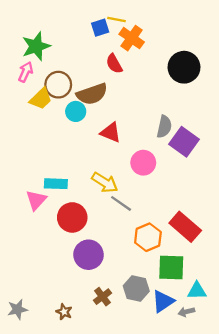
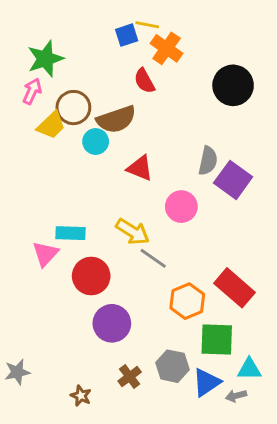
gray star: (17, 309) -> (17, 372), moved

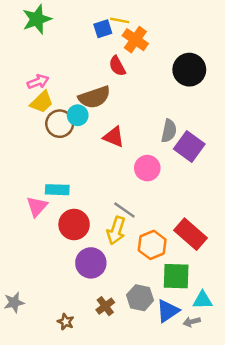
green star: (45, 59) -> (37, 19), moved
pink arrow: (32, 91) -> (38, 82), moved, turned 45
brown circle: (73, 108) -> (60, 124), moved
yellow arrow: (133, 232) -> (116, 230), moved, turned 76

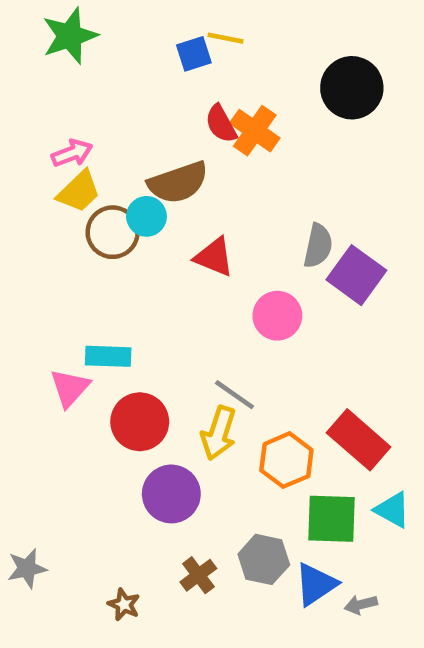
orange cross: (135, 40) -> (255, 131), moved
black circle: (189, 70) -> (352, 88), moved
cyan triangle: (203, 300) -> (392, 510), moved, turned 30

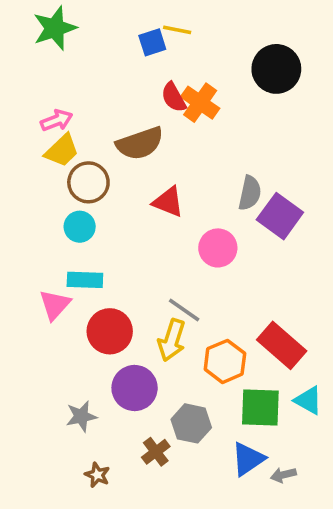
cyan circle: (146, 216) -> (80, 227), moved
gray hexagon: (264, 559) -> (191, 423), moved
gray star: (27, 568) -> (81, 416), moved

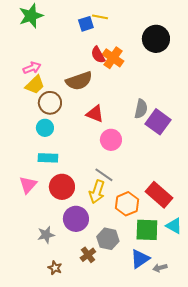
pink circle: (218, 248) -> (111, 140), moved
pink triangle: (55, 305) -> (28, 185), moved

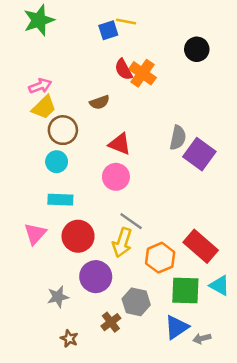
black circle: (156, 39) -> (197, 49), size x0.7
brown semicircle: (79, 81) -> (100, 102), size x0.6
pink circle: (111, 140) -> (116, 177), moved

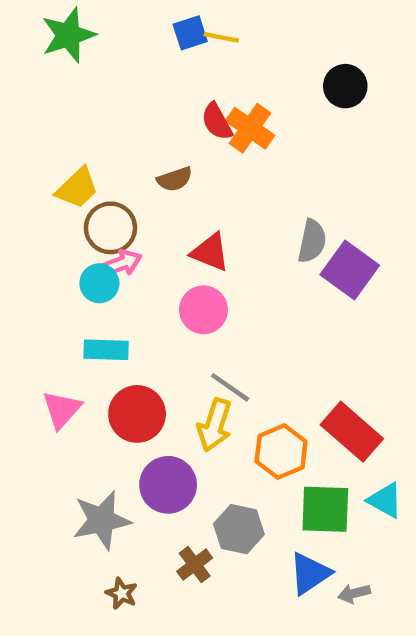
blue square: (108, 30) -> (190, 33), moved
pink arrow: (40, 86) -> (122, 263), moved
gray star: (58, 297) -> (102, 520), size x1.5

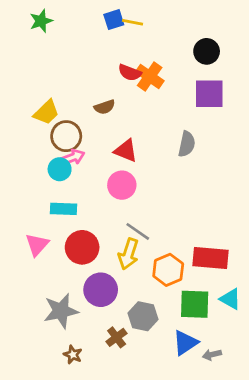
green star: (68, 35) -> (41, 21), size x0.7
red semicircle: (217, 122) -> (130, 73), turned -40
purple square: (350, 270) -> (209, 94), moved, turned -36
red rectangle: (352, 432) -> (211, 258), turned -36

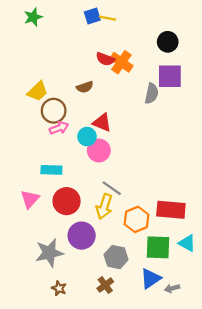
gray semicircle: (187, 144) -> (152, 93), moved
cyan circle: (60, 169) -> (87, 137), moved
brown cross: (117, 337) -> (105, 285), moved

